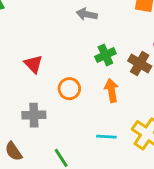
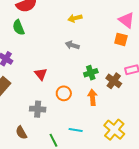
gray arrow: (87, 14) -> (72, 45), moved
cyan line: (106, 137) -> (76, 130), moved

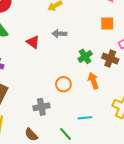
orange square: (121, 39) -> (107, 23), moved
red triangle: (41, 74) -> (33, 42), moved

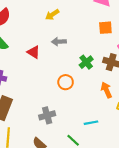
orange arrow: (93, 81) -> (106, 90), moved
orange circle: (63, 84) -> (66, 82), moved

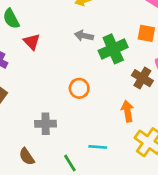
red triangle: (34, 52) -> (32, 42), moved
green cross: (86, 62) -> (113, 49), moved, size x1.5

